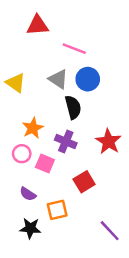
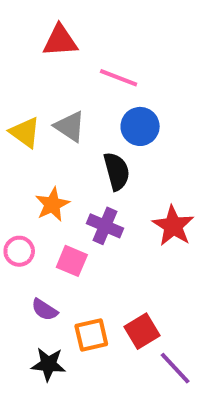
gray triangle: (58, 79) -> (70, 126), moved
pink circle: (22, 154) -> (19, 251), moved
red square: (84, 182) -> (142, 331), moved

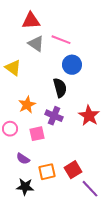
gray triangle: (70, 126) -> (36, 44), moved
pink square: (72, 261) -> (37, 134), turned -35

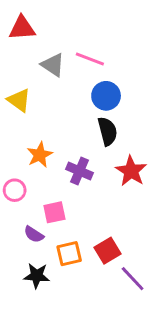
red triangle: (31, 21) -> (22, 28), moved
black semicircle: (60, 88) -> (107, 131), moved
pink square: (37, 134) -> (54, 212), moved

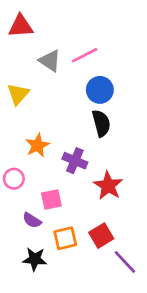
pink line: (90, 59) -> (85, 55), turned -48
yellow triangle: (19, 100) -> (18, 94), turned 35
red star: (131, 171) -> (108, 186), moved

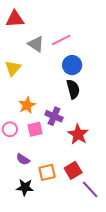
pink square: (51, 199) -> (35, 129), moved

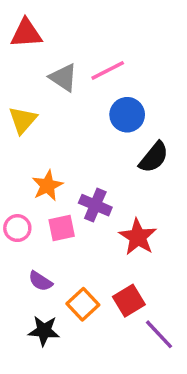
black semicircle: (73, 89) -> (154, 157), moved, turned 54
orange square: (47, 172) -> (83, 304), turned -30

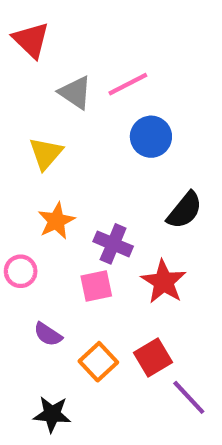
red triangle: (26, 33) -> (31, 40), turned 48
yellow triangle: (23, 120) -> (46, 154), moved
black semicircle: (154, 157) -> (185, 210), moved
pink square: (62, 228) -> (96, 286), moved
black star: (44, 331) -> (52, 414), moved

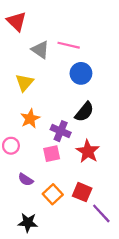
pink line: (128, 84) -> (69, 45), turned 40
black semicircle: (185, 210) -> (84, 112), moved
red square: (153, 357) -> (82, 192), turned -36

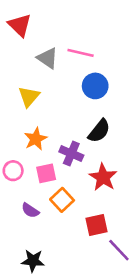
pink square: (52, 154) -> (46, 173), moved
red square: (82, 192) -> (96, 225), turned -36
orange square: (53, 194) -> (62, 200), moved

